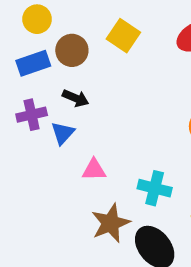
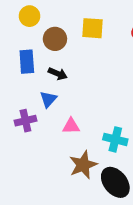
yellow square: (123, 36) -> (93, 28), turned -30
blue rectangle: (33, 63) -> (27, 62), moved, turned -75
purple cross: (32, 115) -> (25, 121), moved

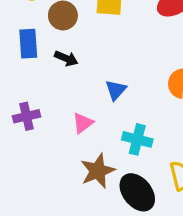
blue triangle: (48, 99) -> (116, 90), moved
pink triangle: (71, 126) -> (83, 123), turned -36

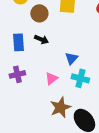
blue rectangle: (28, 44) -> (18, 42), moved
cyan cross: (137, 139) -> (80, 78), moved

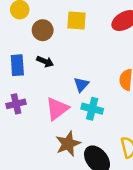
pink triangle: (51, 78) -> (57, 109), size x1.5

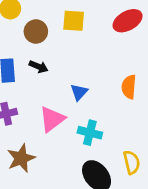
cyan cross: (92, 109) -> (90, 133), moved
brown star: (68, 144) -> (21, 158), moved

